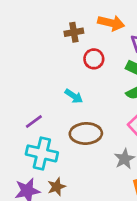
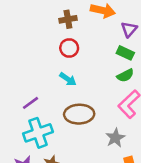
red circle: (94, 59) -> (69, 48), moved
cyan cross: (42, 153) -> (38, 133), turned -32

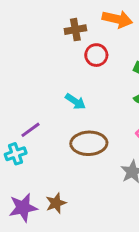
red circle: (69, 48) -> (96, 55), moved
cyan cross: (38, 133) -> (16, 154), moved, size x0.6

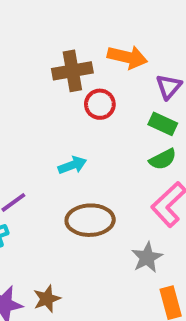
brown cross: (75, 30) -> (72, 71), size x1.4
cyan arrow: (75, 101) -> (72, 165), turned -54

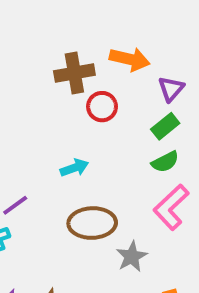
green rectangle: (163, 124) -> (165, 126), turned -64
gray star: (147, 257) -> (132, 257), moved

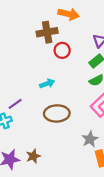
orange arrow: (130, 59) -> (69, 14), moved
gray star: (132, 257) -> (90, 139), moved

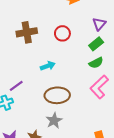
brown cross: (47, 32) -> (27, 32), moved
gray star: (90, 139) -> (54, 121), moved

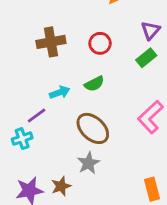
green semicircle: (96, 63) -> (94, 84), moved
cyan arrow: (48, 66) -> (60, 92), moved
brown ellipse: (57, 95) -> (93, 128), turned 45

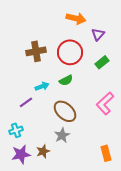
purple triangle: (151, 30) -> (98, 34), moved
red circle: (100, 43) -> (70, 52), size x1.6
cyan cross: (22, 139) -> (16, 130), moved

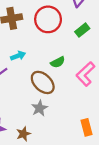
green semicircle: (66, 80) -> (58, 62), moved
brown star: (43, 151) -> (23, 134), moved

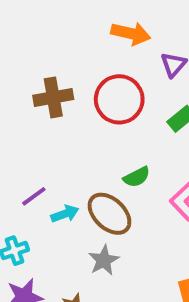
cyan arrow: (18, 56) -> (65, 214), moved

